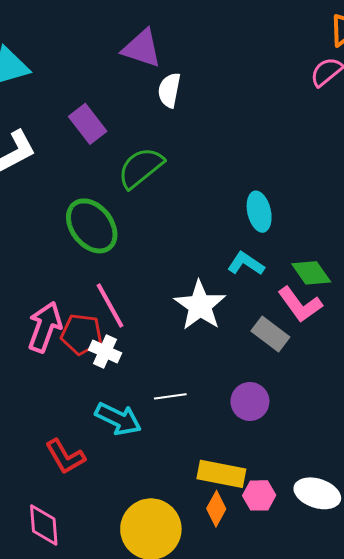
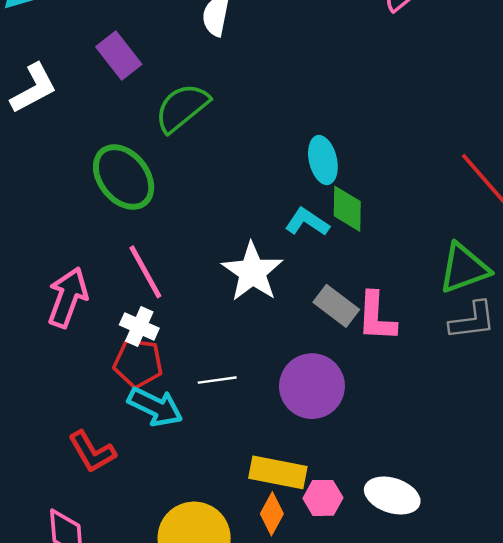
green diamond: (311, 273) -> (347, 209), moved, turned 36
pink L-shape: (300, 305) -> (376, 317), moved, turned 39
red pentagon: (82, 334) -> (138, 363), moved
purple circle: (250, 401) -> (312, 386), size x1.4

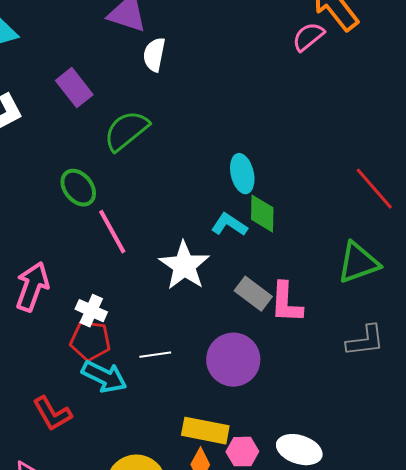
green ellipse: (124, 177) -> (78, 188), size x0.7
pink line: (145, 272) -> (112, 232), moved
gray L-shape: (472, 320) -> (365, 341), moved

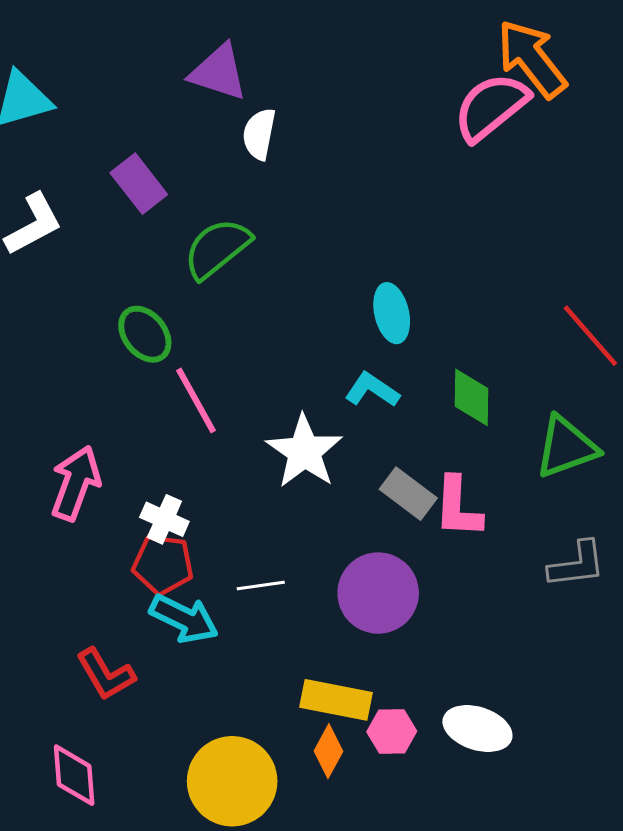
pink semicircle: (308, 37) -> (491, 107), size x1.6
green diamond: (262, 214) -> (471, 397), moved

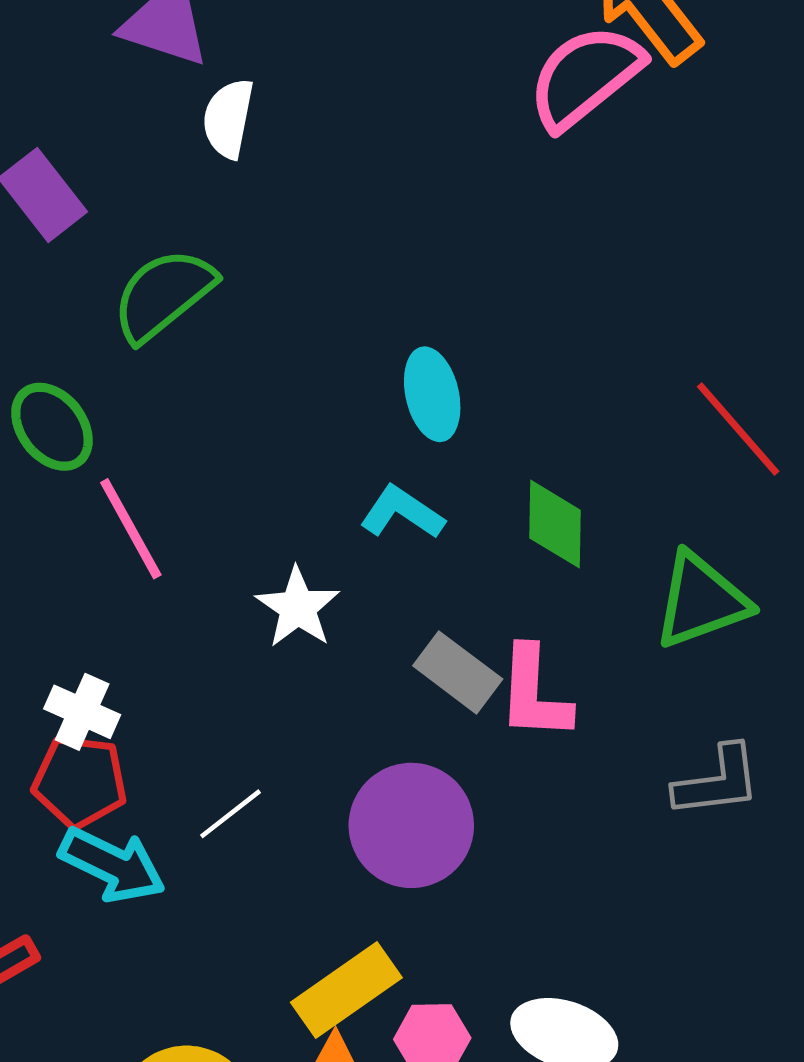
white star: (304, 452) -> (298, 608), size x0.7
white line: (261, 586) -> (230, 814), turned -30
yellow rectangle: (336, 700) -> (346, 990), turned -46

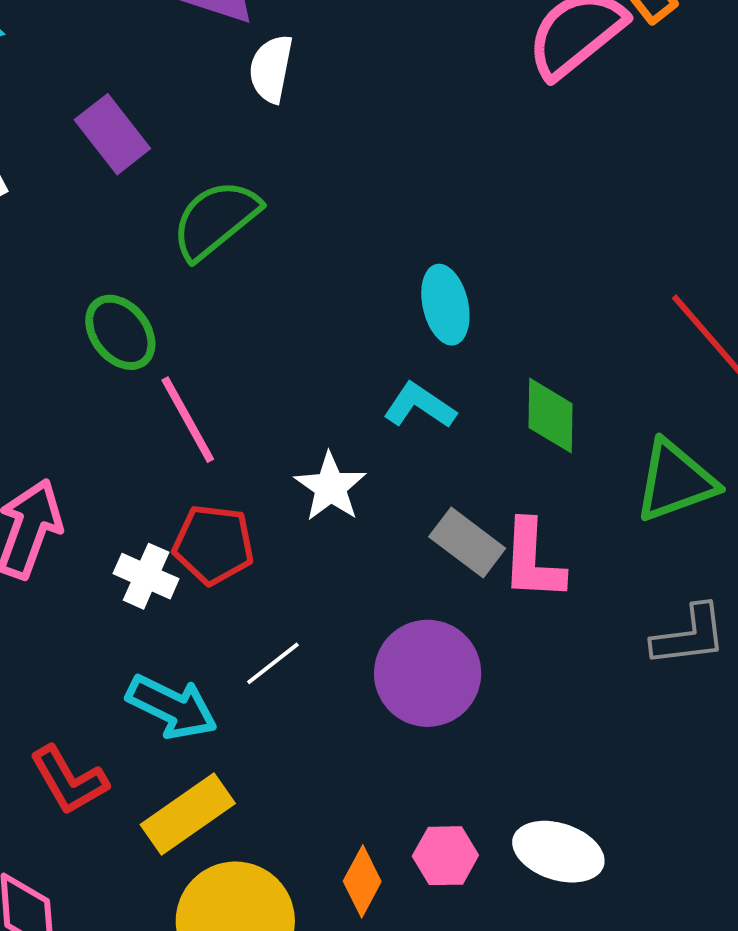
red pentagon: (80, 781) -> (214, 544), moved
yellow rectangle: (346, 990) -> (188, 814), moved

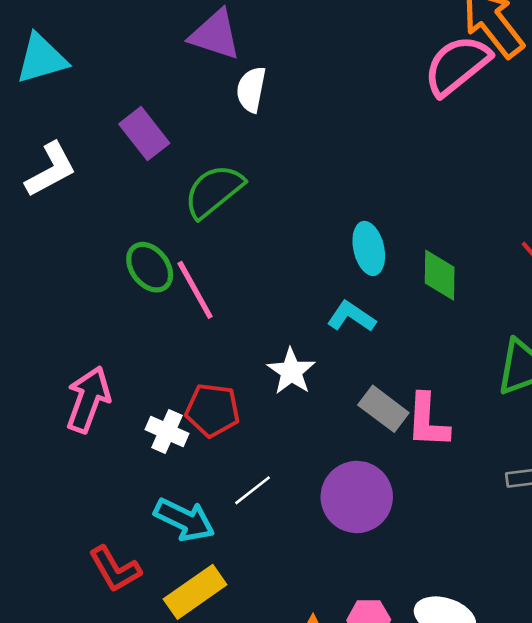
green diamond: (550, 416) -> (440, 275), moved
pink line: (188, 420) -> (195, 290), moved

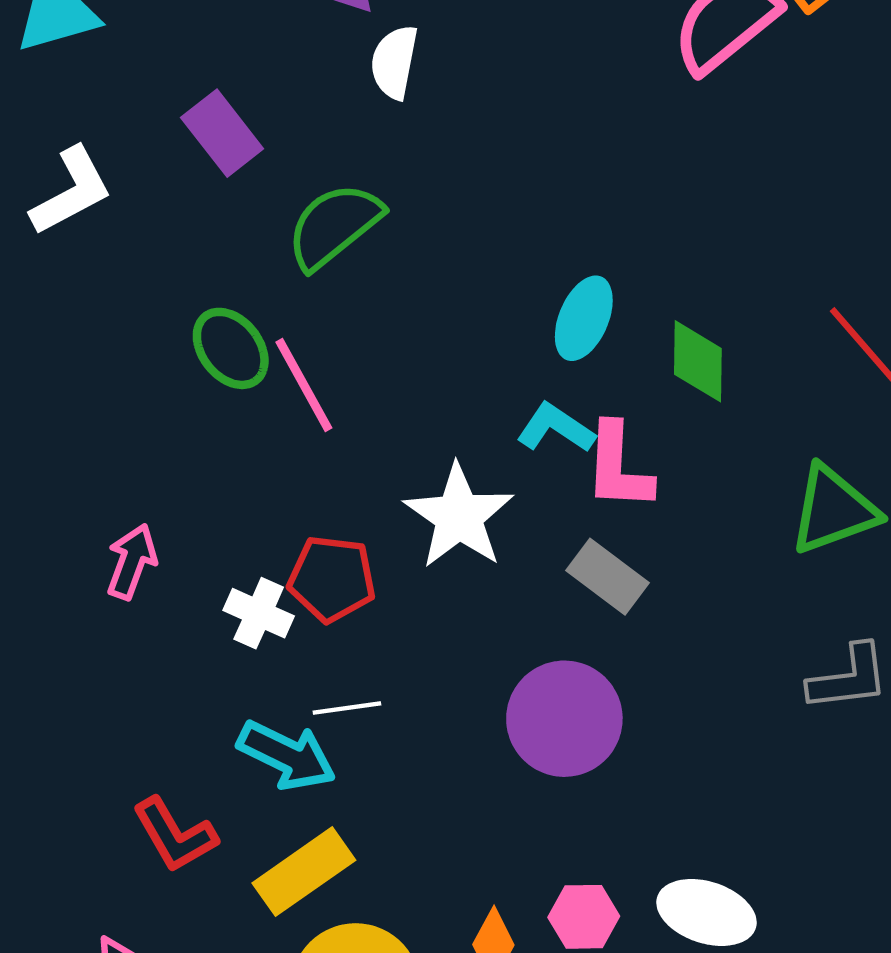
cyan ellipse: (369, 248) -> (584, 318), turned 36
white star: (291, 371) -> (459, 516), size x1.4
pink arrow: (88, 399) -> (132, 562), size x0.7
pink L-shape: (428, 421) -> (618, 467), moved
white line: (253, 490) -> (347, 708), moved, turned 30

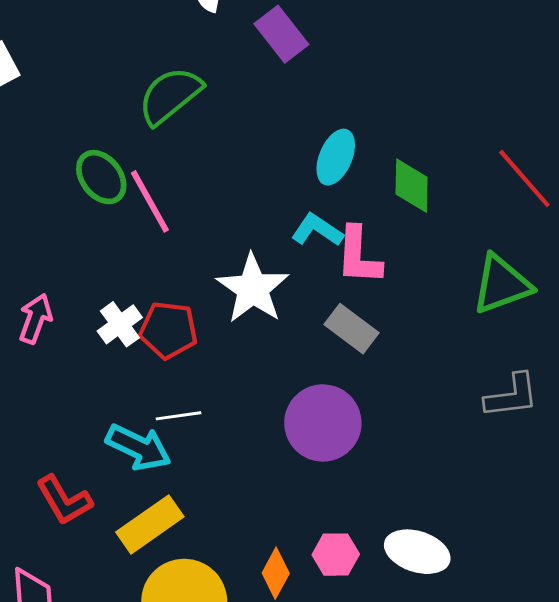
purple rectangle: (222, 133) -> (281, 34), moved
white cross: (259, 613) -> (120, 324), moved, turned 30

